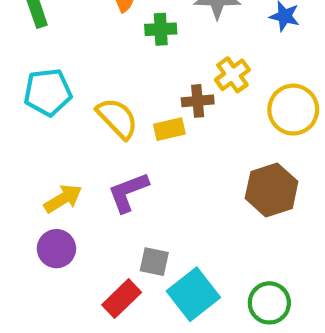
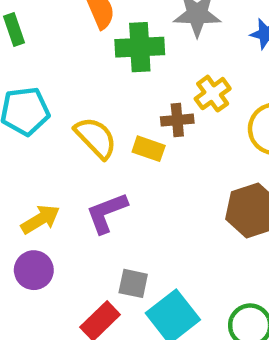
green cross: (161, 29) -> (140, 47), size x1.5
yellow rectangle: (169, 129) -> (149, 149), turned 32

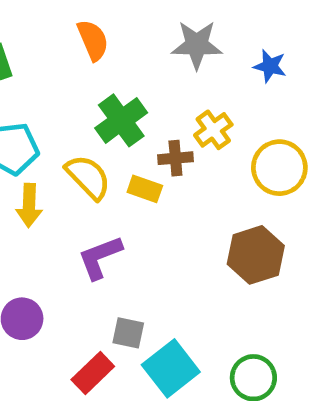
green cross: (140, 47) -> (121, 120), moved, turned -33
yellow arrow: (40, 219) -> (29, 205), moved, turned 123

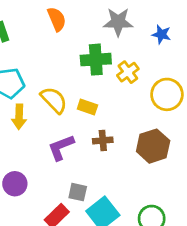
green cross: (121, 120) -> (96, 60), moved, turned 32
brown cross: (175, 158) -> (103, 140), moved

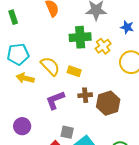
blue star: (161, 34) -> (127, 27), moved
yellow arrow: (19, 117) -> (25, 78), turned 102
brown hexagon: (153, 146) -> (108, 103), moved

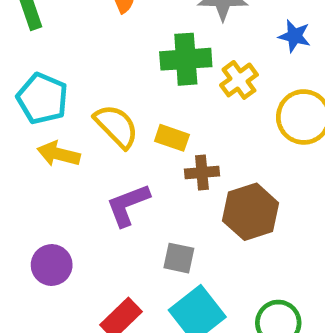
cyan pentagon: (18, 54) -> (42, 98), turned 30
brown cross: (85, 95) -> (202, 172), moved
gray square: (67, 132) -> (179, 258), moved

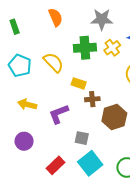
yellow cross: (239, 80) -> (112, 48), moved
yellow semicircle: (116, 126) -> (53, 62), moved
yellow arrow: (59, 154) -> (27, 104), moved

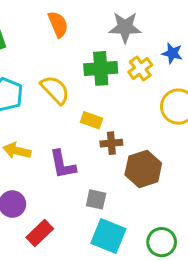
purple L-shape: (59, 114) -> (63, 164), turned -80
cyan square: (90, 163) -> (108, 236), turned -30
red rectangle: (56, 165) -> (40, 233), moved

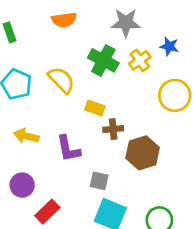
orange semicircle: (58, 24) -> (64, 20), turned 105
green cross: (101, 68) -> (103, 60), turned 32

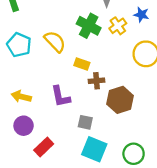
yellow arrow: (26, 136) -> (21, 97), moved

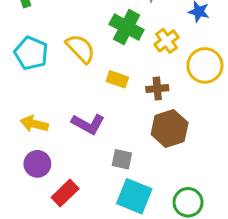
yellow cross: (118, 26) -> (167, 41), moved
brown cross: (96, 81) -> (157, 89), moved
purple L-shape: (61, 97) -> (88, 124), turned -50

